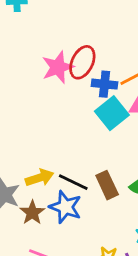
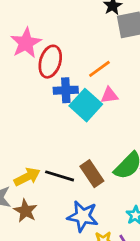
pink star: (58, 67) -> (26, 43), moved
blue cross: (105, 84) -> (66, 90), moved
blue star: (65, 207) -> (83, 216), moved

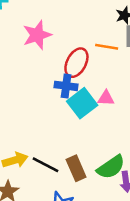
red ellipse: (50, 62) -> (76, 63), moved
orange line: (99, 69) -> (107, 47), moved, turned 35

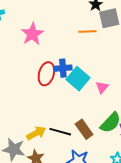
red ellipse: (76, 63) -> (46, 74), moved
pink triangle: (106, 98) -> (102, 87), moved, turned -40

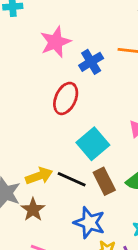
blue cross: (63, 68) -> (91, 62), moved, turned -36
cyan square: (78, 79) -> (93, 144), moved

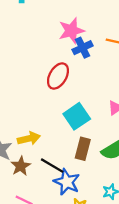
pink star: (55, 42) -> (71, 31), moved
black line: (72, 179) -> (52, 166), moved
brown rectangle: (104, 181) -> (83, 149), turned 35

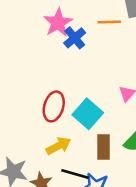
red ellipse: (58, 76) -> (54, 106), moved
yellow arrow: (29, 138) -> (58, 146), moved

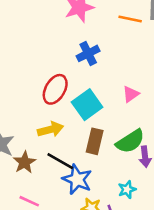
blue cross: (75, 38) -> (88, 53), moved

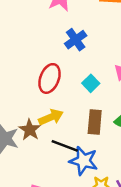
cyan square: (87, 105) -> (91, 83), moved, size x0.6
brown star: (25, 162) -> (30, 130), moved

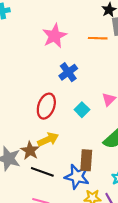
brown rectangle: (95, 122) -> (86, 160), moved
black line: (65, 146) -> (42, 172), moved

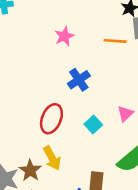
pink star: (55, 36) -> (64, 36), size x0.7
yellow arrow: (48, 139) -> (52, 158), turned 84

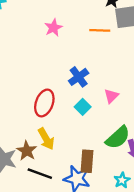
blue cross: (79, 80) -> (79, 77), moved

